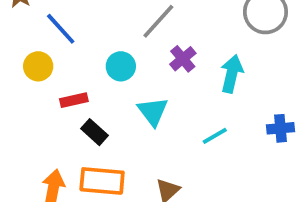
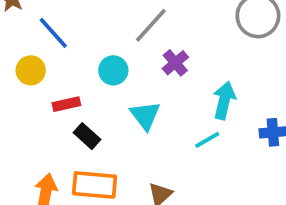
cyan arrow: (232, 74) -> (224, 100), moved

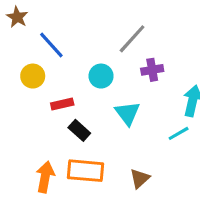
purple cross: (175, 63) -> (152, 70), turned 30

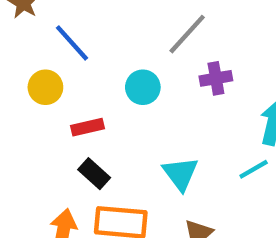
cyan triangle: (127, 113) -> (180, 174), moved
black rectangle: (79, 130) -> (94, 174), moved

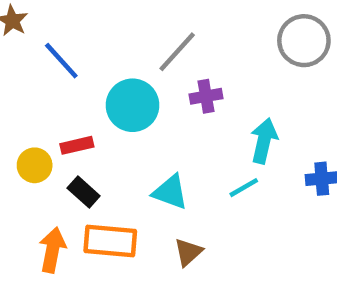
yellow circle: (45, 87) -> (35, 165), moved
cyan circle: (143, 87) -> (133, 105), size x1.5
cyan triangle: (180, 174) -> (170, 192), turned -33

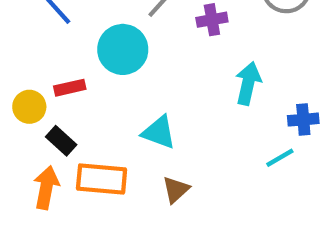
purple cross: (206, 96) -> (212, 20), moved
cyan line: (244, 188) -> (280, 158), moved
black rectangle: (84, 192) -> (61, 141), moved

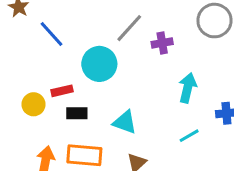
black rectangle: (61, 141) -> (77, 113), moved, turned -42
cyan line: (280, 158) -> (189, 136), moved

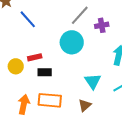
cyan circle: (99, 64) -> (72, 42), moved
cyan triangle: (125, 122) -> (93, 81), moved, turned 36

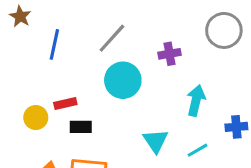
gray line: (80, 15) -> (112, 38), moved
blue line: (28, 19) -> (54, 44), turned 54

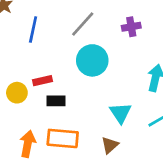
purple cross: (169, 54) -> (131, 27), moved

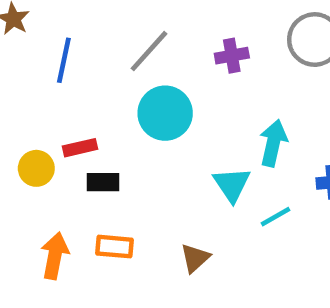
cyan triangle: (121, 113) -> (232, 184), moved
orange rectangle: (63, 138) -> (115, 247), size x0.7

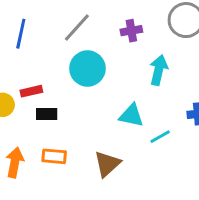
cyan arrow: (273, 143) -> (159, 70), moved
cyan triangle: (232, 184) -> (131, 115), turned -44
brown triangle: (195, 258) -> (107, 164), size x1.4

